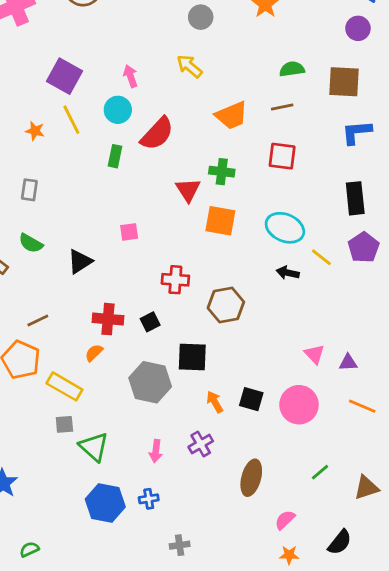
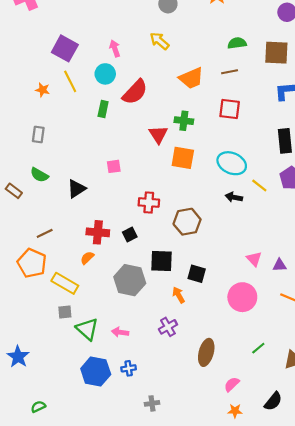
black square: (251, 399) -> (197, 274), moved
pink arrow: (156, 451) -> (120, 332), moved, turned 91

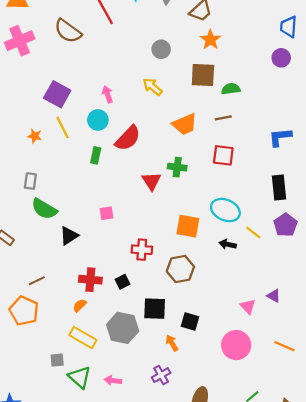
brown square: (276, 53) -> (203, 75), moved
orange square: (183, 158) -> (188, 226), moved
green semicircle: (39, 175) -> (44, 209), moved, size x1.4
purple triangle: (280, 265) -> (274, 296), moved, turned 32
yellow rectangle: (65, 283) -> (83, 338), moved

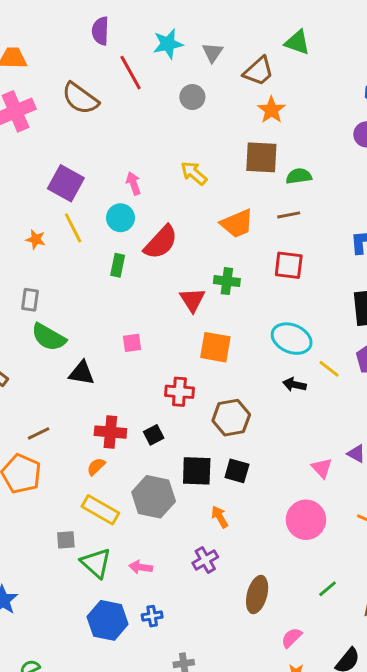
gray circle: (161, 49) -> (192, 97), moved
orange square: (188, 226) -> (215, 347), moved
black triangle: (69, 236) -> (82, 373), turned 42
black square: (190, 321) -> (237, 471), moved

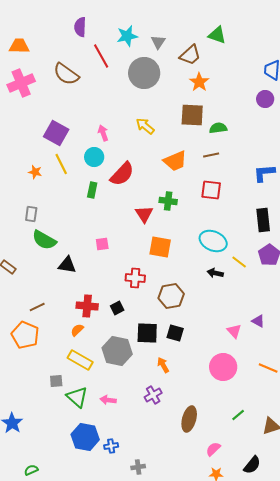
gray circle: (192, 97) -> (144, 73), size x1.8
blue cross: (152, 616) -> (111, 446), moved

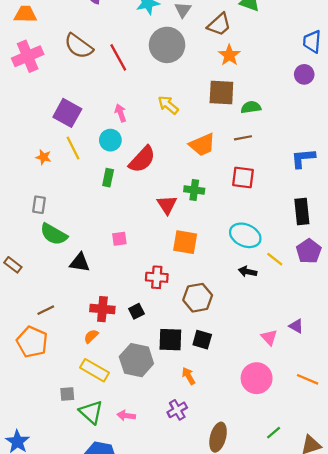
red line: (101, 56) -> (118, 57), moved

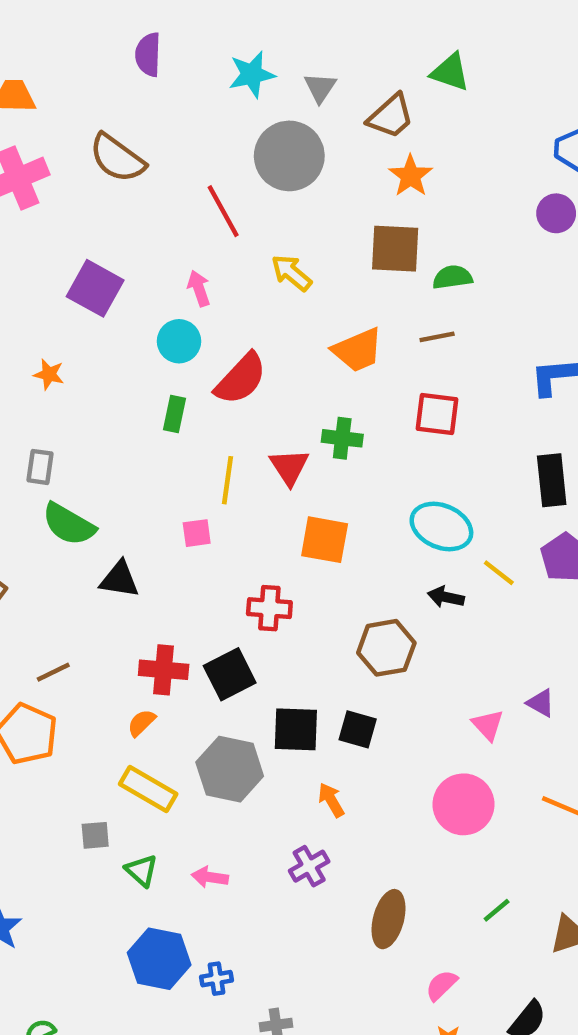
red line: (118, 57) -> (223, 211), moved
yellow line: (73, 148) -> (228, 480), moved, turned 35
brown hexagon: (198, 298) -> (386, 648), moved
black square: (136, 311) -> (230, 674), size x1.6
green triangle: (91, 412) -> (141, 871), size x0.7

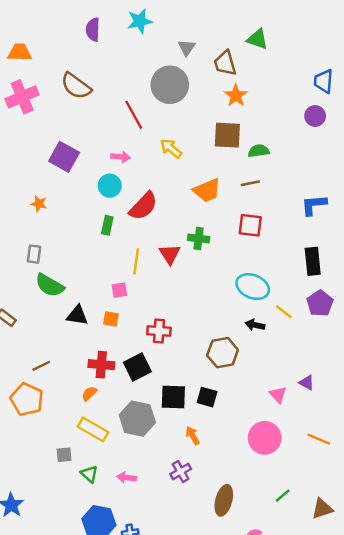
cyan star: (252, 74) -> (140, 21), moved
brown trapezoid: (391, 116) -> (225, 63), turned 116
pink arrow: (199, 288) -> (121, 157), turned 114
orange square: (325, 540) -> (111, 319), moved, size x0.6

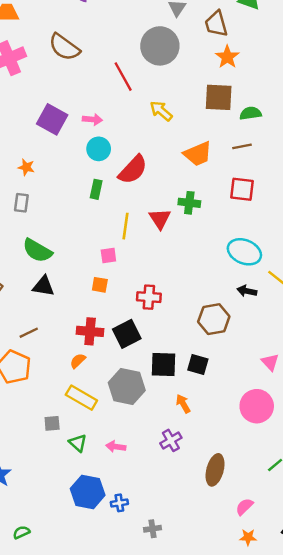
pink arrow: (121, 157) -> (92, 119), moved
gray rectangle: (34, 254) -> (21, 203), moved
black triangle: (77, 315) -> (43, 286), moved

